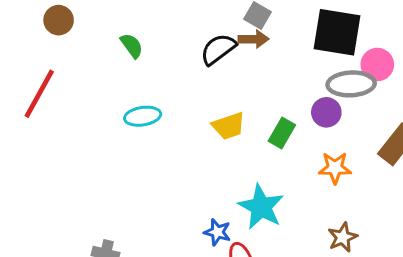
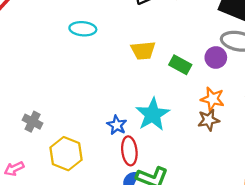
green rectangle: (282, 133) -> (180, 65), turned 75
brown star: (343, 237) -> (209, 120), moved

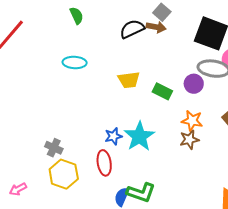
gray cross: (33, 122) -> (54, 148), moved
blue star: (117, 125) -> (113, 136), moved, turned 30
red ellipse: (129, 151) -> (104, 163), moved

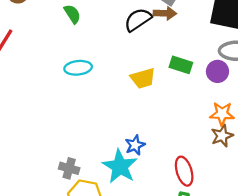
green rectangle: (162, 91) -> (181, 65), moved
cyan star: (139, 136) -> (120, 166), moved
red ellipse: (104, 163) -> (184, 171), moved

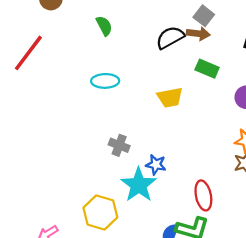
green rectangle: (181, 65) -> (207, 69), moved
blue star: (135, 145) -> (156, 165), turned 30
gray cross: (69, 168) -> (119, 145), moved

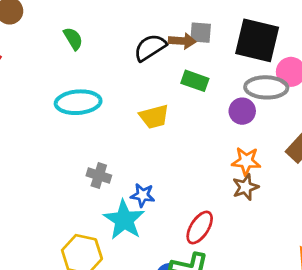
gray square: (204, 16) -> (201, 33), moved, turned -30
cyan ellipse: (105, 81) -> (78, 102), size x1.4
red ellipse: (203, 195) -> (200, 228), turned 48

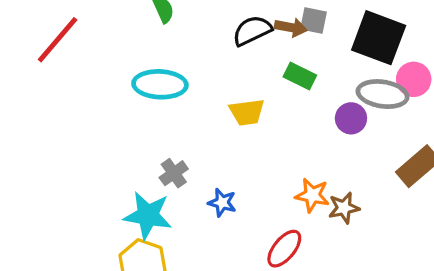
orange star: (246, 161) -> (312, 195), moved
gray cross: (99, 176) -> (174, 173), turned 30
cyan star: (124, 220) -> (148, 215), moved, turned -30

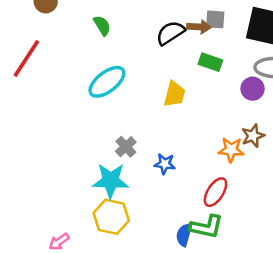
cyan ellipse: (160, 84) -> (107, 82), turned -33
yellow trapezoid: (247, 112) -> (174, 94), turned -60
brown star: (344, 208) -> (253, 136), moved

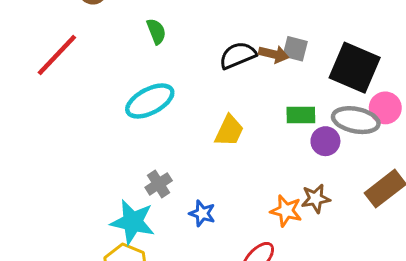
green rectangle: (210, 62) -> (301, 115), moved, turned -30

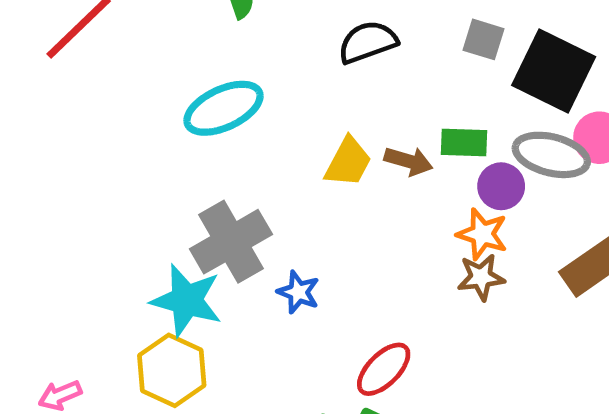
gray square: (295, 49) -> (484, 39), moved
brown arrow: (274, 54) -> (408, 161), moved
gray cross: (159, 184) -> (231, 242), size x1.8
orange star: (286, 211) -> (482, 234), moved

